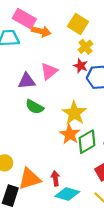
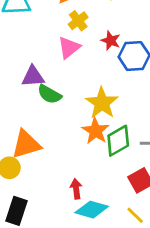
yellow cross: (85, 47) -> (78, 21), moved
purple triangle: (27, 81) -> (33, 76), moved
orange triangle: (30, 179) -> (26, 144), moved

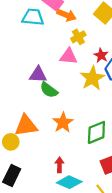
pink triangle: (69, 48) -> (69, 56), turned 36
yellow star: (102, 103) -> (92, 78), moved
orange star: (96, 131) -> (63, 123), moved

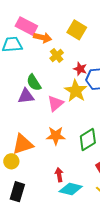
pink triangle: (69, 56) -> (55, 103), moved, turned -36
green semicircle: (49, 90) -> (34, 83), moved, turned 30
orange star: (63, 123) -> (56, 136), turned -30

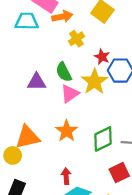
orange arrow: (43, 38) -> (62, 17), turned -30
green semicircle: (34, 83) -> (64, 72), moved
orange star: (56, 136) -> (67, 131), turned 30

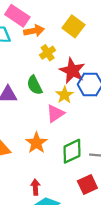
red star: (102, 57) -> (72, 71), size x1.6
yellow star: (94, 82) -> (65, 95), size x0.7
pink triangle: (70, 94) -> (55, 114), moved

